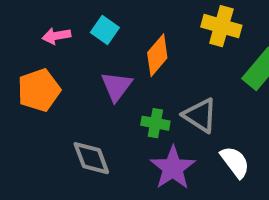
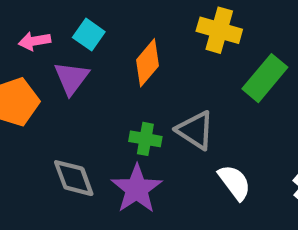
purple triangle: (117, 86) -> (71, 78), moved
purple star: (173, 168) -> (137, 189), moved

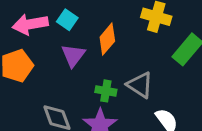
pink arrow: (35, 41) -> (30, 24), size x1.6
purple triangle: (71, 78) -> (73, 55), moved

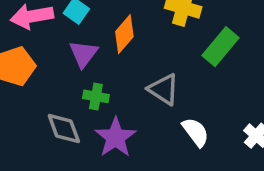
green cross: (106, 91) -> (96, 96), moved

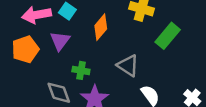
purple triangle: (83, 54) -> (60, 41), moved

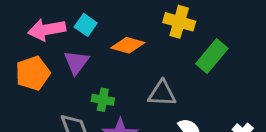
orange diamond: (101, 27) -> (128, 45), turned 65
gray triangle: (128, 66) -> (162, 93), turned -30

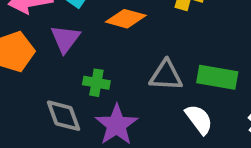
green rectangle: (212, 56) -> (217, 77), moved, turned 60

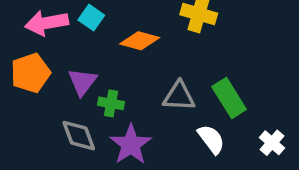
purple triangle: (65, 39) -> (82, 82), moved
green rectangle: (217, 77) -> (229, 98), turned 48

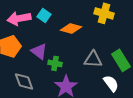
purple triangle: (82, 82) -> (39, 51), turned -30
gray diamond: (79, 136) -> (24, 81), moved

